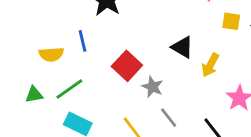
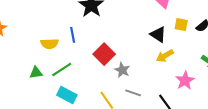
black triangle: (182, 47) -> (158, 34), moved
yellow arrow: (210, 65) -> (165, 56), turned 30
gray line: (169, 118) -> (133, 93), turned -35

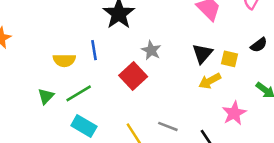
yellow square: (181, 25) -> (230, 59), moved
black triangle: (158, 34) -> (202, 54), turned 36
gray star: (122, 70) -> (151, 50), moved
green triangle: (36, 73) -> (46, 96), turned -40

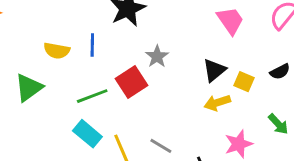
green line: (79, 93) -> (92, 96), moved
green triangle: (46, 96) -> (29, 88), size x1.5
cyan rectangle: (84, 126) -> (87, 134), moved

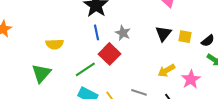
blue line: (92, 45) -> (96, 32), moved
black semicircle: (280, 72) -> (208, 41), moved
yellow arrow: (217, 103) -> (166, 71), moved

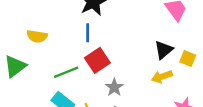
gray star: (123, 33) -> (114, 87), moved
yellow arrow: (166, 71) -> (162, 77), moved

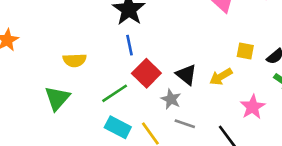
black triangle: (164, 50) -> (186, 75), moved, turned -30

